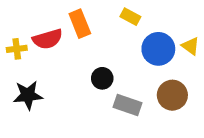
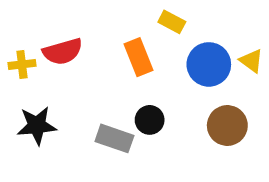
orange rectangle: (80, 24) -> (139, 57), moved
black circle: (102, 78) -> (150, 120), moved
gray rectangle: (127, 105) -> (114, 138), moved

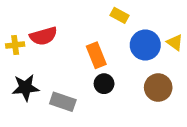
orange rectangle: (139, 57) -> (96, 55), moved
gray rectangle: (114, 138) -> (63, 102), moved

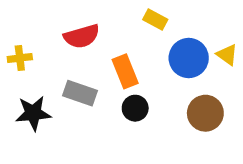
red semicircle: (43, 36) -> (82, 36), moved
gray rectangle: (63, 102) -> (80, 93), moved

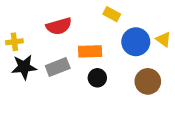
orange rectangle: (125, 71) -> (90, 51), turned -70
gray rectangle: (80, 93) -> (58, 67), turned -40
black star: (33, 113) -> (24, 67), moved

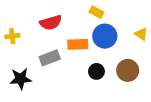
blue circle: (136, 42) -> (105, 36), moved
black star: (24, 67) -> (21, 79), moved
black circle: (97, 78) -> (96, 71), moved

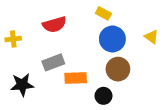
orange rectangle: (78, 44) -> (76, 78), moved
brown circle: (128, 70) -> (118, 69), moved
black circle: (96, 71) -> (103, 96), moved

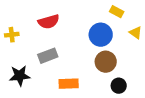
yellow rectangle: (103, 13) -> (117, 12), moved
orange rectangle: (76, 78) -> (69, 84), moved
black circle: (103, 96) -> (119, 86), moved

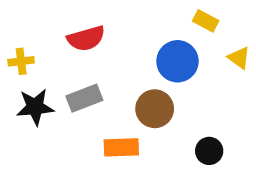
brown circle: (106, 62) -> (155, 109), moved
black star: (20, 76) -> (35, 107), moved

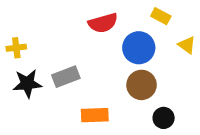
red semicircle: (86, 38) -> (103, 23), moved
brown circle: (155, 109) -> (142, 85), moved

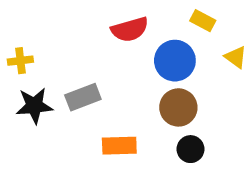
black circle: (164, 118) -> (191, 149), moved

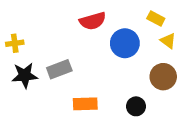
yellow rectangle: (203, 21) -> (156, 18), moved
brown circle: (178, 107) -> (163, 77), moved

